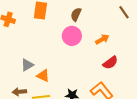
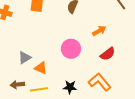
pink circle: (72, 36) -> (71, 49), moved

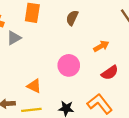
gray triangle: (25, 58) -> (14, 38), moved

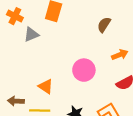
brown semicircle: (72, 18) -> (104, 25), moved

